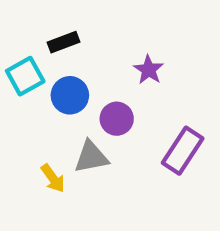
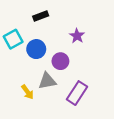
black rectangle: (63, 42) -> (41, 16), moved
purple rectangle: (183, 151) -> (77, 93), moved

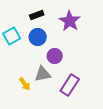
purple star: (77, 36) -> (70, 21), moved, size x1.5
blue circle: (36, 49) -> (38, 37), moved

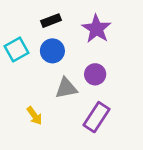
purple circle: (55, 56) -> (95, 74), moved
gray triangle: (43, 74) -> (66, 88), moved

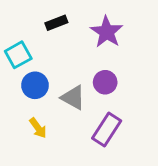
blue circle: (52, 51) -> (35, 85), moved
gray triangle: (66, 88) -> (73, 97), turned 40

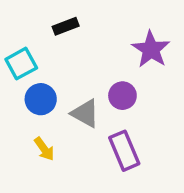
purple star: (107, 32) -> (151, 49), moved
purple rectangle: (107, 130) -> (124, 151), turned -56

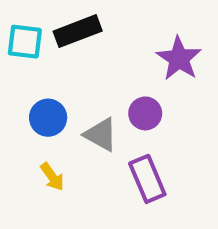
black rectangle: (66, 26) -> (78, 31), size x1.5
cyan square: (21, 64) -> (25, 42), moved, turned 36

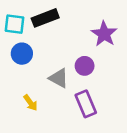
blue circle: (48, 118) -> (22, 54), moved

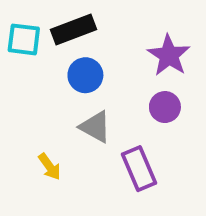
blue circle: (22, 54) -> (85, 75), moved
purple circle: (85, 66) -> (165, 107), moved

